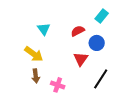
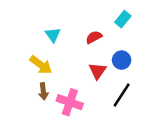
blue circle: (97, 43) -> (122, 60), moved
pink cross: (58, 85) -> (70, 102), size x1.5

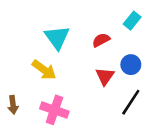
cyan triangle: (53, 35) -> (57, 37), size x1.5
brown arrow: (43, 91) -> (13, 105), moved
pink cross: (70, 102) -> (54, 110), moved

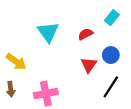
yellow arrow: (44, 70) -> (16, 62), moved
pink cross: (54, 110) -> (46, 94), turned -30

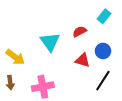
cyan triangle: (48, 32) -> (50, 42), moved
red triangle: (89, 65) -> (83, 60), turned -49

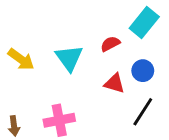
cyan rectangle: (104, 16) -> (144, 23), size x1.5
yellow arrow: (15, 57) -> (21, 59), moved
brown arrow: (10, 83) -> (14, 126), moved

